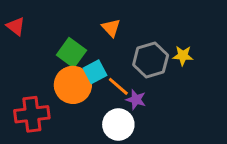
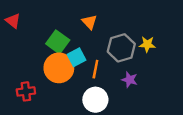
orange line: (118, 86) -> (95, 69), turned 60
purple star: (136, 100) -> (130, 80), moved
red cross: (32, 114) -> (26, 91), size x0.7

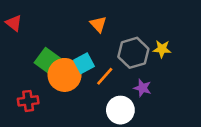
green square: (58, 42) -> (48, 61), moved
orange line: (95, 69) -> (105, 76), turned 30
white circle: (95, 100) -> (120, 110), moved

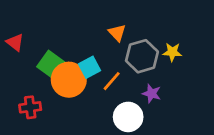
red triangle: (14, 23) -> (15, 42), moved
orange triangle: (98, 24) -> (117, 33), moved

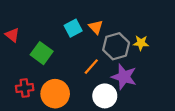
cyan square: (89, 67) -> (73, 28), moved
orange circle: (69, 80) -> (55, 94), moved
purple star: (152, 93) -> (124, 77), size x1.6

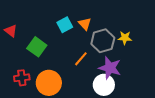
white circle: (105, 96) -> (104, 85), moved

